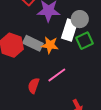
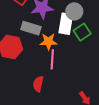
gray rectangle: (33, 43) -> (31, 28), moved
pink line: (57, 75) -> (52, 59), moved, turned -42

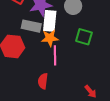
white rectangle: (66, 24) -> (50, 21), moved
green square: (82, 32) -> (84, 37), moved, turned -36

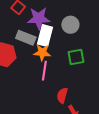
green square: (84, 37) -> (76, 57), turned -36
red semicircle: (43, 81) -> (62, 95), moved

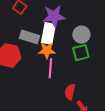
purple star: (39, 18) -> (54, 16), moved
gray circle: (70, 25) -> (81, 35), moved

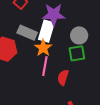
orange star: (47, 50) -> (43, 48), turned 30
red semicircle: (70, 92) -> (63, 77), moved

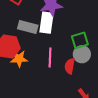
gray circle: (79, 35) -> (82, 54), moved
orange star: (43, 48) -> (19, 59), moved, turned -30

